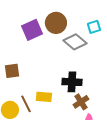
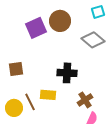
cyan square: (94, 27) -> (98, 12), moved
gray diamond: (75, 42) -> (93, 40), moved
black cross: (72, 82) -> (67, 73), moved

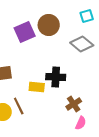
yellow rectangle: (48, 95) -> (37, 87), moved

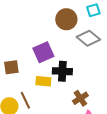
brown circle: (49, 25) -> (66, 19), moved
purple square: (25, 32) -> (43, 52), moved

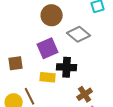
brown circle: (66, 19) -> (52, 15), moved
gray diamond: (88, 38) -> (79, 34), moved

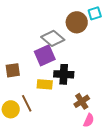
brown circle: (52, 15) -> (77, 22), moved
gray diamond: (79, 34) -> (53, 38), moved

